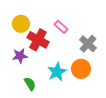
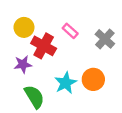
gray cross: (88, 44) -> (105, 39), moved
green semicircle: (30, 84) -> (34, 97), size x1.5

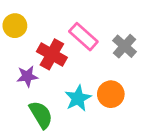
yellow circle: (24, 27) -> (15, 26), moved
pink rectangle: (70, 31) -> (83, 37), size x1.5

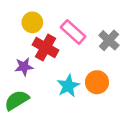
yellow circle: (15, 26) -> (32, 22), moved
green semicircle: (41, 115) -> (17, 100), moved, turned -90

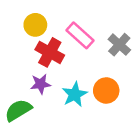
purple star: (24, 67) -> (41, 84), moved

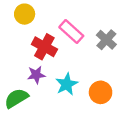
yellow circle: (35, 25) -> (25, 14), moved
orange circle: (106, 90) -> (101, 92), moved

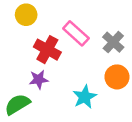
cyan star: (67, 84) -> (85, 97), moved
orange circle: (101, 92) -> (117, 77), moved

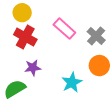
red cross: (47, 50) -> (25, 37), moved

